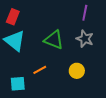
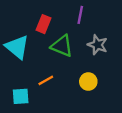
purple line: (85, 13) -> (80, 15), moved
red rectangle: (13, 17) -> (44, 24), moved

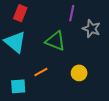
red rectangle: (44, 24) -> (20, 13), moved
gray star: (97, 45) -> (91, 29), moved

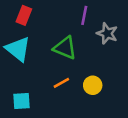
orange line: (41, 72) -> (61, 83), moved

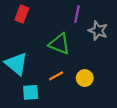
cyan triangle: (18, 49) -> (16, 64), moved
cyan square: (22, 101) -> (31, 92), moved

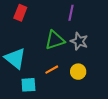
gray star: (98, 31) -> (79, 41), moved
green triangle: (59, 44) -> (55, 40), turned -40

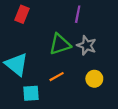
yellow circle: (78, 72) -> (94, 79), moved

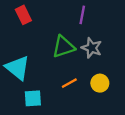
red rectangle: (22, 14) -> (23, 15), turned -48
orange line: (57, 77) -> (69, 83), moved

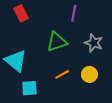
gray star: (92, 48) -> (94, 43), moved

